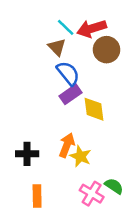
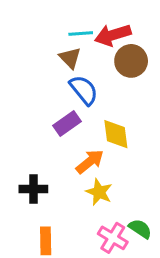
cyan line: (66, 27) -> (81, 33), turned -48
purple rectangle: (71, 94) -> (67, 123), moved
orange arrow: (67, 145) -> (90, 162), moved, turned 30

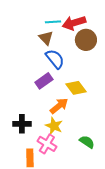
yellow diamond: (116, 134) -> (76, 88), turned -30
yellow star: (99, 192) -> (54, 126), moved
green semicircle: (140, 229) -> (87, 142), moved
pink cross: (113, 238) -> (47, 144), moved

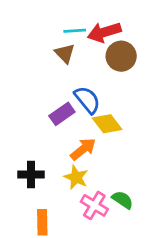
blue semicircle: (55, 59) -> (87, 100), moved
pink cross: (47, 144) -> (94, 205), moved

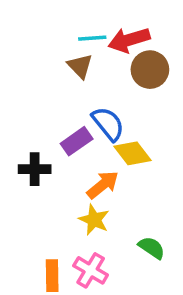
black cross: (31, 174) -> (35, 169), moved
pink cross: (94, 205) -> (91, 270), moved

